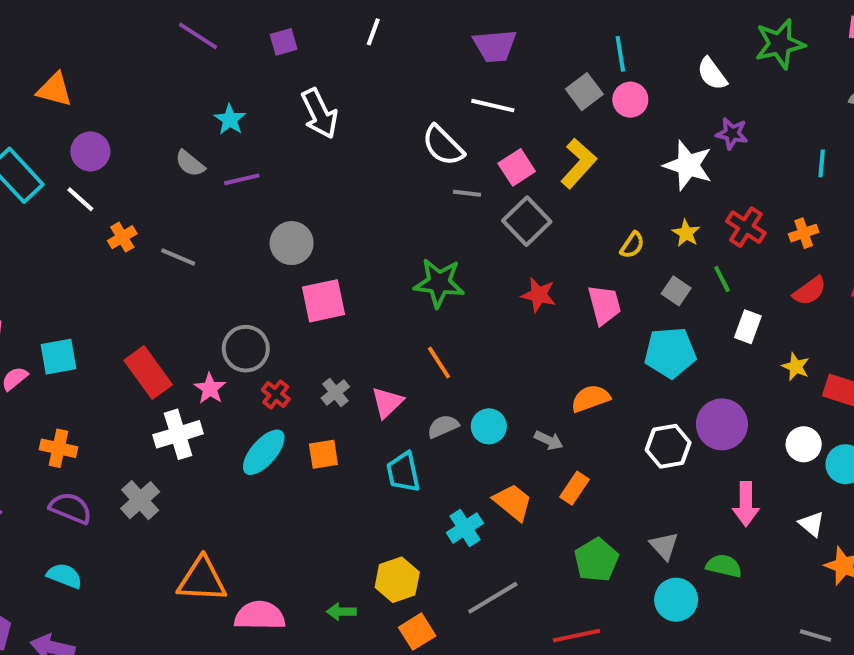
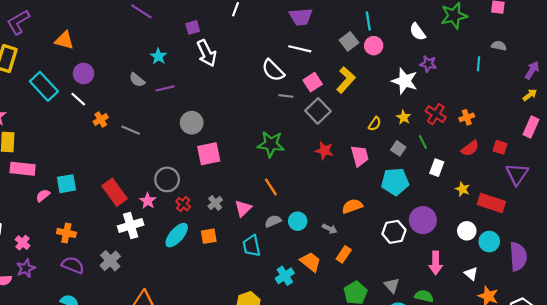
purple square: (284, 42) -> (193, 27), moved
cyan line: (822, 163) -> (479, 64), moved

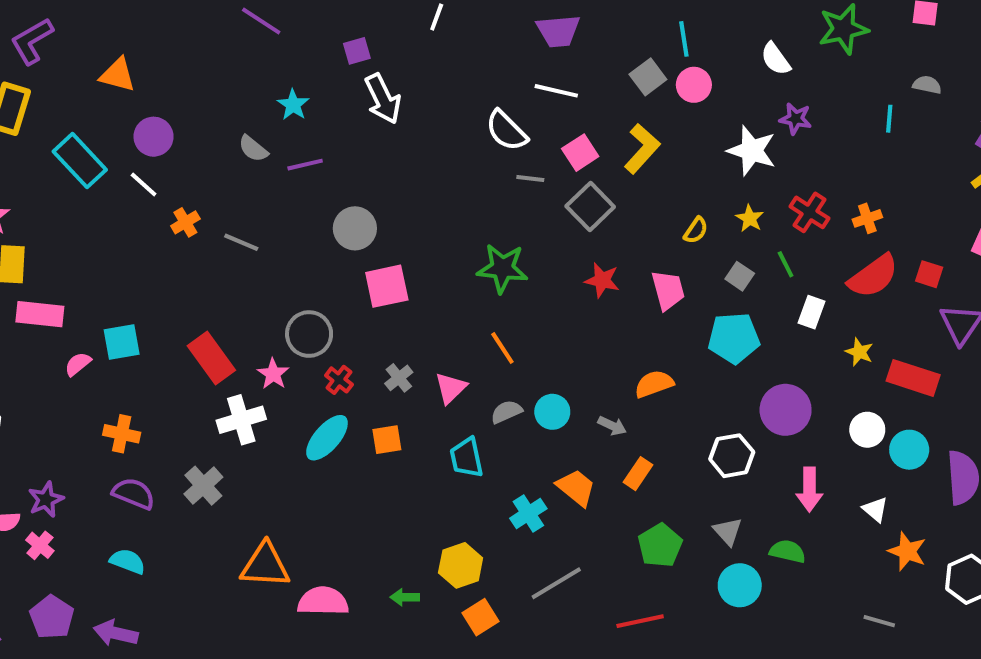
red semicircle: (470, 148) -> (873, 276), size x1.5
white hexagon: (394, 232) -> (732, 456), moved
pink cross: (23, 243) -> (40, 545), moved

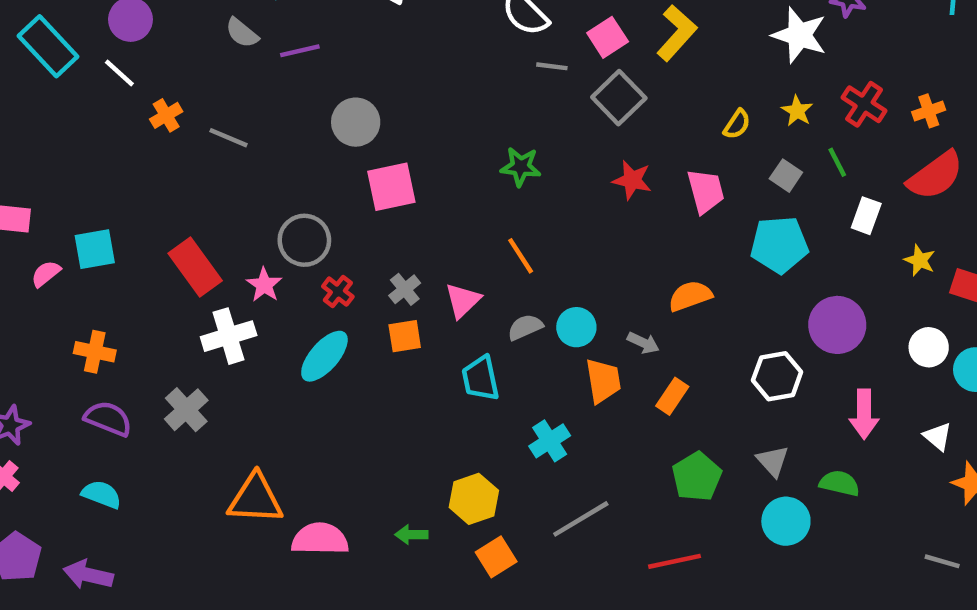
green star: (502, 268) -> (521, 167), size x0.7
orange square: (387, 440) -> (405, 336), moved
orange trapezoid: (576, 488) -> (603, 381), moved, turned 42

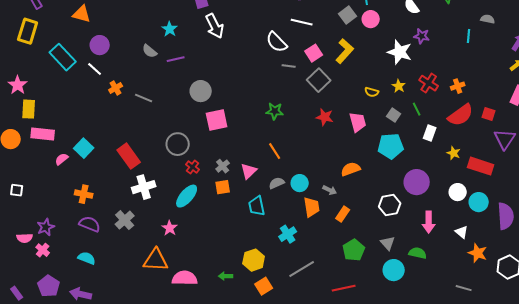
yellow semicircle: (737, 124) -> (372, 92), turned 72
cyan square: (95, 249) -> (84, 148), turned -36
pink star: (264, 285) -> (170, 228), moved

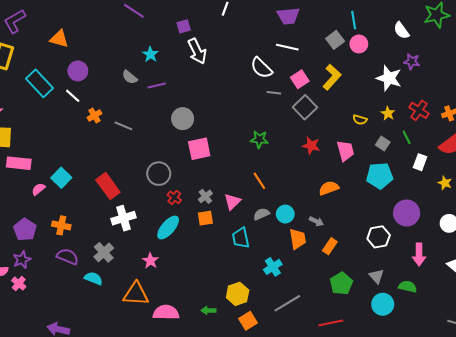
orange semicircle: (351, 169) -> (329, 188), moved
cyan semicircle: (87, 258) -> (93, 278), moved
purple pentagon: (49, 286) -> (25, 230), moved

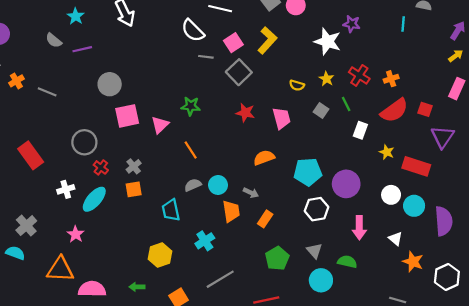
cyan pentagon: (380, 176) -> (308, 172), moved
pink triangle: (232, 202) -> (160, 125), moved
white cross: (123, 218) -> (66, 189), moved, size x0.7
yellow hexagon: (238, 294) -> (160, 255), moved

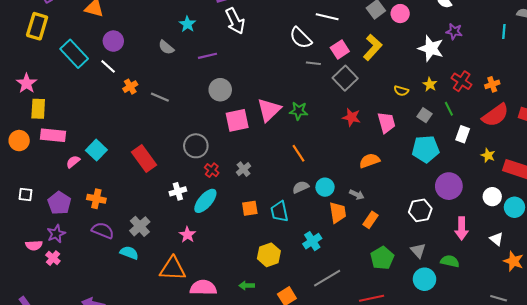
purple line: (82, 49) -> (208, 56), moved
pink triangle: (160, 125) -> (269, 110), moved, size x1.4
cyan pentagon: (308, 172) -> (426, 149), moved
orange square: (134, 189) -> (250, 208), moved

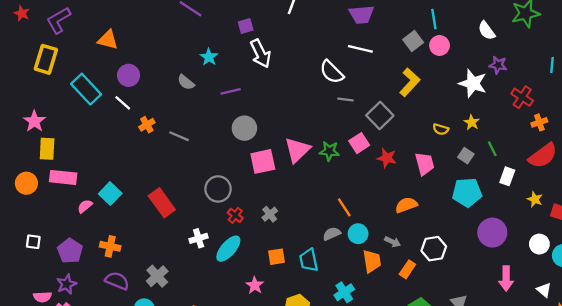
pink square: (340, 50) -> (359, 143), moved
red cross: (462, 81) -> (522, 97), moved
orange line: (299, 153) -> (344, 207), moved
white hexagon: (420, 210) -> (434, 249), moved
pink star: (187, 235) -> (255, 285), moved

